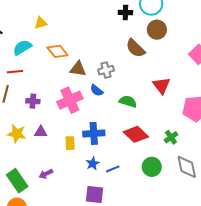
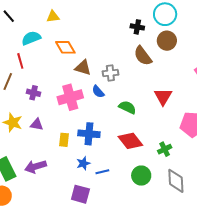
black cross: (125, 13) -> (137, 27), moved
red line: (15, 72) -> (20, 61), turned 70
purple arrow: (46, 174) -> (36, 167), size x1.5

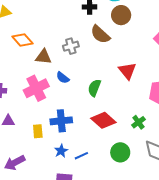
gray cross: (110, 73) -> (71, 46), moved
green semicircle: (127, 107) -> (94, 88), turned -84

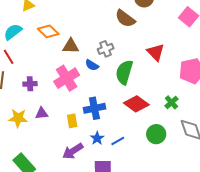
gray cross: (71, 46) -> (106, 49), moved
green semicircle: (94, 88) -> (124, 72), size x1.4
purple arrow: (15, 163) -> (73, 151), moved

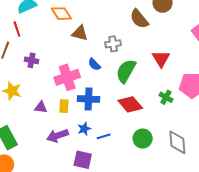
blue semicircle: (92, 65) -> (94, 64), moved
pink cross: (67, 78) -> (67, 77), moved
green cross: (172, 102) -> (166, 97), moved, turned -32
purple triangle: (42, 113) -> (41, 107), moved

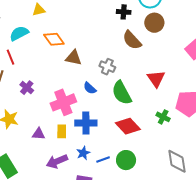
gray cross: (113, 44) -> (107, 67), turned 35
purple cross: (31, 60) -> (27, 88), turned 32
green semicircle: (126, 71) -> (122, 93), turned -55
green circle: (143, 139) -> (126, 160), moved

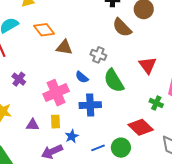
blue cross: (86, 123) -> (90, 105), moved
red diamond: (128, 126) -> (141, 127), moved
blue star: (83, 153) -> (72, 136), moved

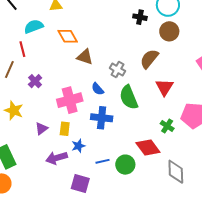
brown semicircle: (122, 28) -> (149, 59), moved, turned 75
purple triangle: (33, 125) -> (42, 129), turned -48

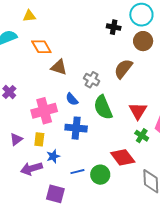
red triangle: (164, 87) -> (138, 111), moved

